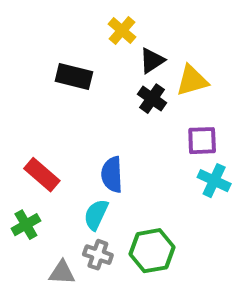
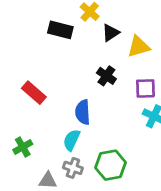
black rectangle: (74, 77) -> (60, 30), moved
black cross: (152, 99) -> (106, 76), moved
red rectangle: (42, 175) -> (34, 93), moved

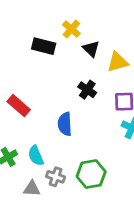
black triangle: (111, 33) -> (91, 49), turned -42
cyan semicircle: (72, 140) -> (36, 156), moved, turned -48

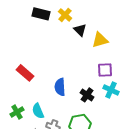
black rectangle: (44, 46) -> (41, 14), moved
black cross: (87, 90) -> (87, 95), moved

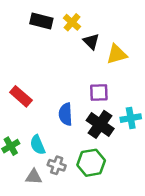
purple square: (105, 70) -> (99, 93), moved
cyan cross: (111, 90) -> (131, 118), turned -35
black cross: (87, 95) -> (100, 124), size x1.5

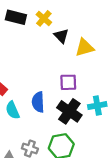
cyan semicircle: (38, 145) -> (12, 110), moved

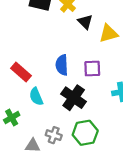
blue semicircle: (38, 102) -> (62, 65), moved
black cross: (69, 111) -> (74, 98), moved

